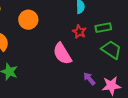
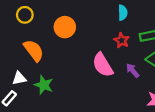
purple arrow: (89, 79) -> (133, 70), moved

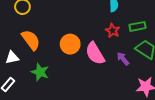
orange circle: (65, 27) -> (70, 44), moved
white triangle: (19, 78) -> (12, 58), moved

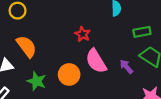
red star: (113, 31) -> (83, 34), moved
orange circle: (70, 44) -> (69, 74), moved

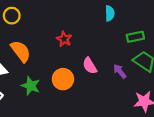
red star: (83, 34) -> (64, 39), moved
pink semicircle: (96, 61) -> (90, 66), size x0.7

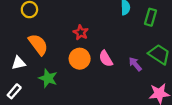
green rectangle: (135, 37) -> (150, 17), moved, turned -63
orange circle: (63, 79) -> (80, 59), moved

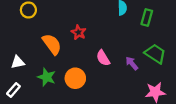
orange semicircle: (38, 44) -> (52, 44), moved
orange circle: (80, 59) -> (75, 78), moved

